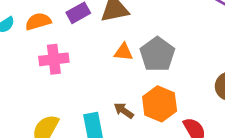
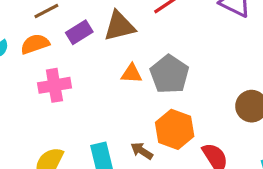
brown arrow: (124, 111) -> (142, 151), moved

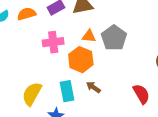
pink cross: (54, 85) -> (53, 42), moved
orange hexagon: (175, 129) -> (81, 60), moved

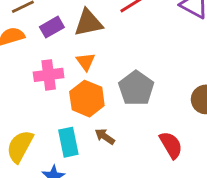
orange triangle: (89, 36) -> (86, 62), moved, turned 48
gray pentagon: (114, 38) -> (136, 88), moved

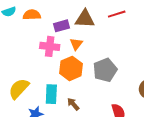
purple rectangle: (52, 27) -> (62, 26), moved
brown arrow: (105, 136) -> (73, 104), moved

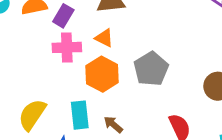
purple rectangle: (62, 26) -> (63, 16), moved, turned -35
orange triangle: (76, 44) -> (104, 38), turned -32

